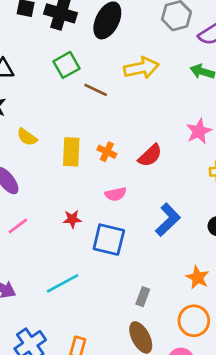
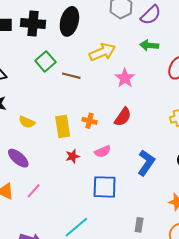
pink star: (199, 131) -> (125, 78), moved
red star: (72, 219) -> (73, 156), moved

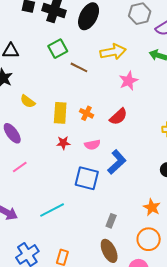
blue L-shape: (146, 163) -> (117, 162), moved

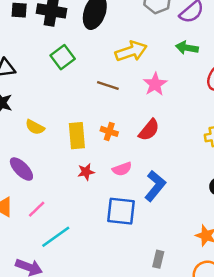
brown line: (79, 67) -> (108, 85), moved
cyan line: (52, 210) -> (56, 237), moved

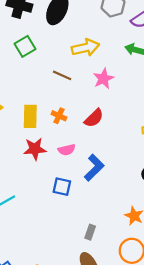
red star: (86, 172) -> (35, 149), size x1.5
blue square: (121, 211) -> (62, 187), size x0.7

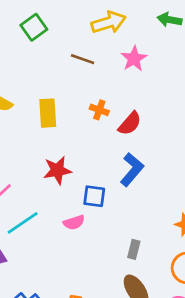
orange cross: (59, 116) -> (99, 110), moved
red semicircle: (94, 118) -> (130, 123), moved
red star: (35, 149) -> (57, 170), moved
pink semicircle: (67, 150) -> (74, 222), moved

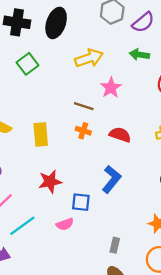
brown line: (83, 59) -> (84, 106), moved
red semicircle: (130, 123) -> (120, 135), moved, turned -110

